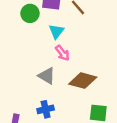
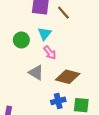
green circle: (30, 13) -> (21, 40), moved
blue cross: (46, 109) -> (58, 101), moved

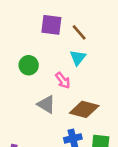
cyan triangle: (44, 34) -> (78, 58), moved

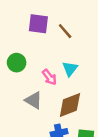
cyan triangle: (78, 58) -> (70, 69), moved
brown diamond: (84, 109) -> (70, 105), turned -36

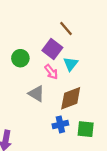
purple square: (38, 24) -> (52, 49), moved, turned 30

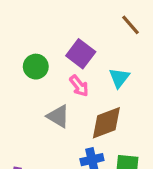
brown line: (66, 28) -> (130, 25), moved
cyan triangle: (71, 64) -> (119, 78), moved

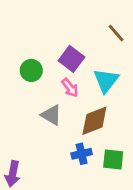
cyan triangle: (119, 78) -> (106, 81), size x1.4

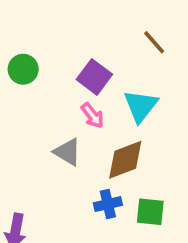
green circle: (31, 70) -> (23, 69), moved

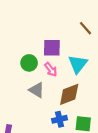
green circle: (23, 69) -> (29, 63), moved
purple square: (94, 77) -> (52, 48), turned -36

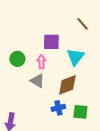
green circle: (29, 63) -> (17, 59), moved
pink arrow: (51, 69) -> (41, 62), moved, turned -144

